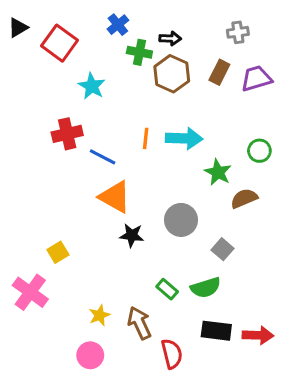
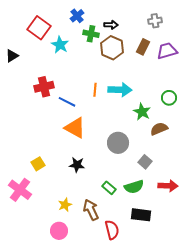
black triangle: (18, 28) -> (12, 56), moved
cyan star: (92, 86) -> (60, 45), moved
black star: (132, 235) -> (77, 165), moved
red arrow: (258, 335) -> (168, 186), moved

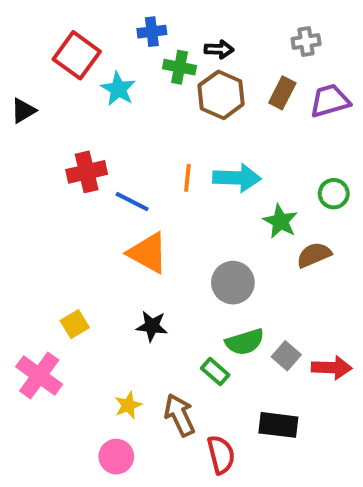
blue cross: (77, 16) -> (152, 32), turned 32
gray square: (145, 162) -> (286, 356), moved
green semicircle: (134, 187) -> (245, 342), moved

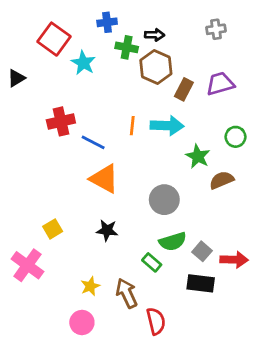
brown rectangle: (282, 93) -> (184, 89), moved
purple trapezoid: (330, 101) -> (220, 84), moved
black rectangle: (278, 425) -> (201, 283), moved

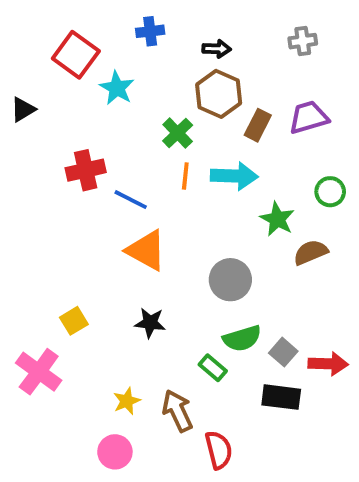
green cross: (127, 47) -> (178, 133), moved, turned 35

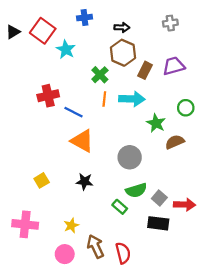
black triangle: (23, 110) -> (13, 32), moved
pink cross: (39, 372) -> (25, 224), moved, turned -30
brown arrow: (178, 411) -> (95, 246), moved

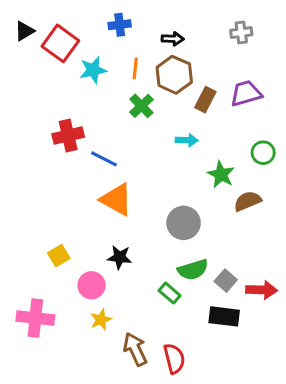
black triangle: (13, 32) -> (24, 31), moved
cyan star: (66, 49) -> (93, 70), turned 30
orange line: (104, 99) -> (135, 68), moved
cyan arrow: (132, 99) -> (187, 140), size x0.6
pink circle: (65, 254) -> (92, 285), moved

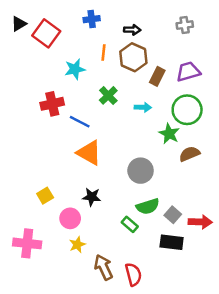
cyan star: (93, 70) -> (75, 69), moved
green cross: (141, 106) -> (108, 95), moved
green circle: (263, 153) -> (187, 110), moved, size x1.6

